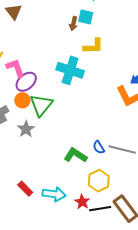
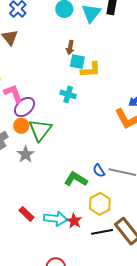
cyan square: (86, 17) -> (77, 62), moved
cyan cross: (70, 70) -> (68, 94), size x0.6
red star: (82, 202) -> (74, 221), moved

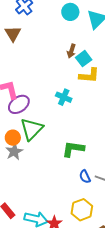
cyan square: (77, 62) -> (84, 59), moved, turned 35
orange circle: (21, 126) -> (13, 138), moved
green L-shape: (76, 179) -> (73, 149), moved, turned -30

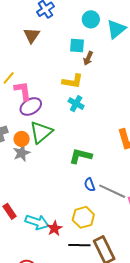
cyan square: (84, 59) -> (77, 45), moved, turned 35
yellow L-shape: (89, 75) -> (73, 81), moved

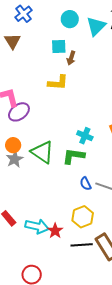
cyan cross: (76, 104) -> (85, 136), moved
green triangle: (41, 132) -> (42, 152), moved, turned -40

